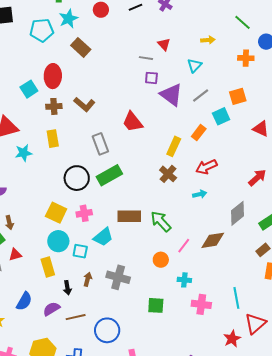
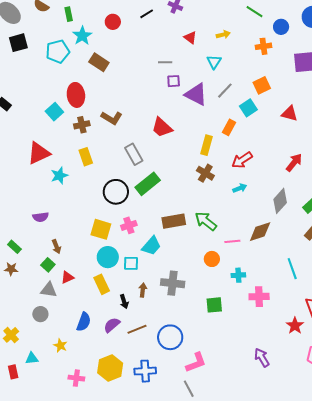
red triangle: (164, 44) -> (190, 38), moved
pink line: (184, 246) -> (232, 241), turned 56
cyan line: (236, 298) -> (292, 269), moved

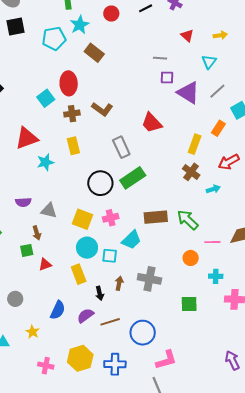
cyan arrow: (240, 188) -> (213, 189), moved
green square: (48, 265) -> (27, 250), turned 32
gray triangle: (49, 290) -> (49, 211), moved

